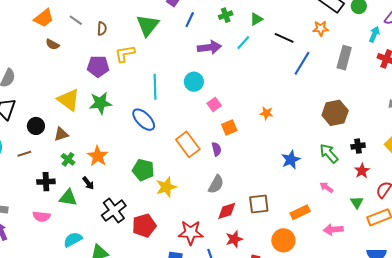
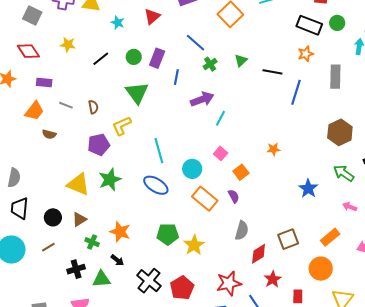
cyan line: (243, 43) -> (220, 118), moved
cyan circle: (194, 82) -> (192, 169), moved

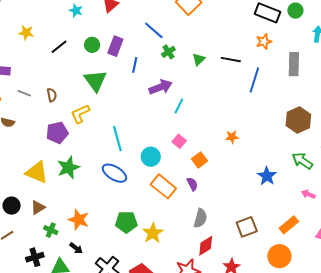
green triangle: (241, 60) -> (199, 59), moved
red diamond: (259, 254) -> (206, 246), moved

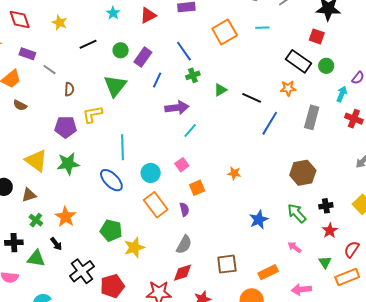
gray line: (24, 93) -> (50, 70), moved

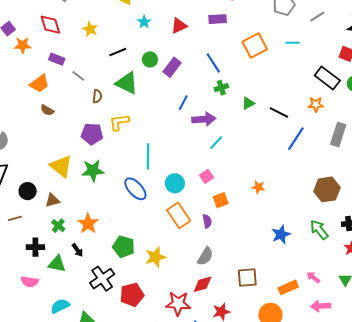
blue line: (157, 80) -> (183, 103), moved
green triangle: (115, 86) -> (127, 83), moved, turned -45
green pentagon: (111, 230) -> (124, 247), moved
pink arrow: (295, 247) -> (313, 277), moved

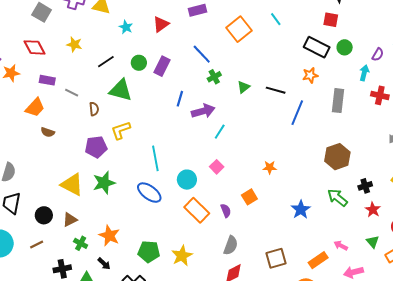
cyan line: (293, 43) -> (276, 19), turned 64
orange square: (221, 200) -> (249, 197), moved

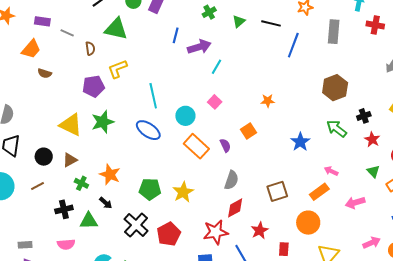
pink arrow: (341, 246) -> (331, 171), moved

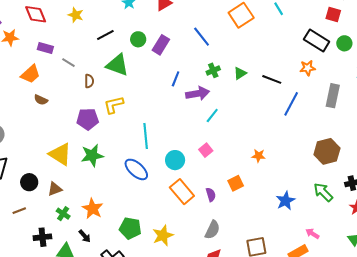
green cross: (209, 12) -> (213, 70), moved

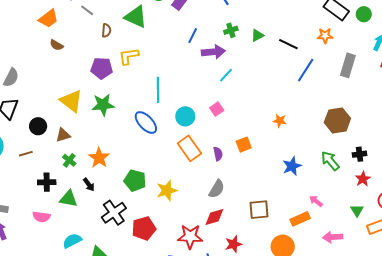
orange star: (259, 156) -> (280, 121), moved

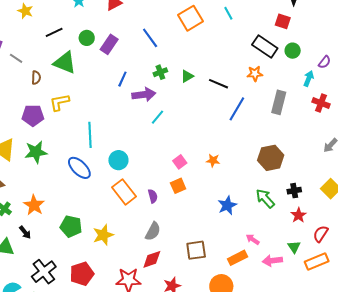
pink square: (217, 109) -> (180, 162), moved
black cross: (114, 213) -> (44, 272), moved
pink arrow: (333, 237) -> (272, 261), moved

